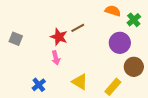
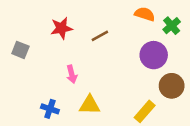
red star: (59, 37) -> (61, 28), moved, turned -30
yellow triangle: (80, 82) -> (90, 105), moved, turned -30
blue cross: (39, 85) -> (50, 109), turned -32

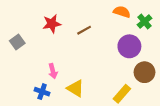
gray square: (20, 50) -> (17, 42), turned 32
pink arrow: (72, 74) -> (53, 71), moved
yellow triangle: (90, 105) -> (75, 88), turned 30

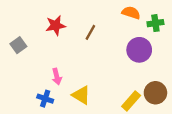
green cross: (144, 22) -> (155, 23), turned 32
brown line: (84, 30) -> (90, 32), turned -32
brown circle: (144, 72) -> (155, 93), moved

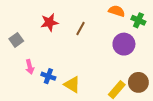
green cross: (155, 23) -> (138, 20), turned 32
pink arrow: (57, 77) -> (30, 67), moved
blue cross: (45, 99) -> (48, 76), moved

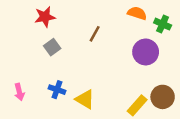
red star: (49, 22) -> (45, 17), moved
gray square: (16, 40) -> (52, 47), moved
pink arrow: (30, 67) -> (19, 92), moved

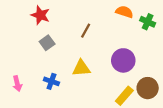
red star: (45, 17) -> (40, 15), turned 30
purple circle: (146, 52) -> (123, 60), moved
yellow triangle: (85, 99) -> (81, 68), moved, turned -36

